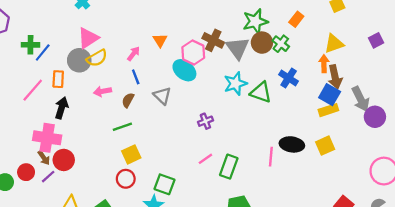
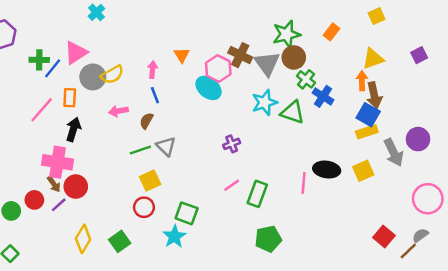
pink triangle: (88, 38) -> (76, 53), moved
green cross: (281, 44) -> (306, 79), moved
pink arrow: (133, 54) -> (152, 70), turned -32
gray triangle: (162, 96) -> (166, 146), moved
gray arrow: (361, 99) -> (394, 152), moved

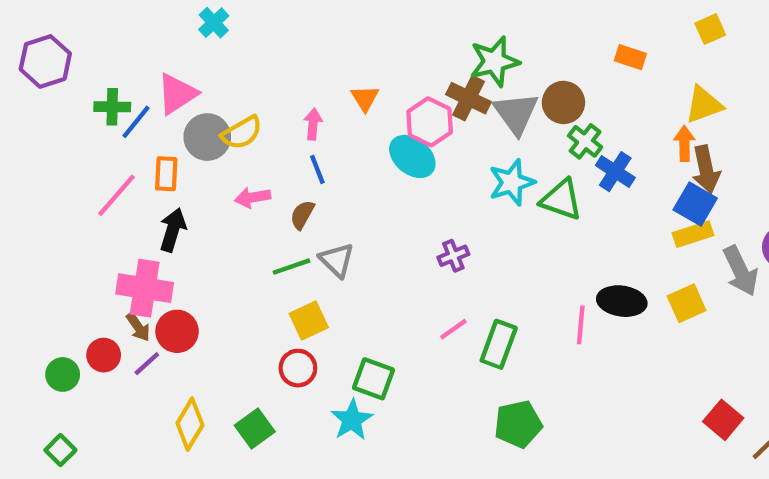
orange rectangle: (332, 32) -> (630, 57), turned 70
green star: (286, 34) -> (494, 61), moved

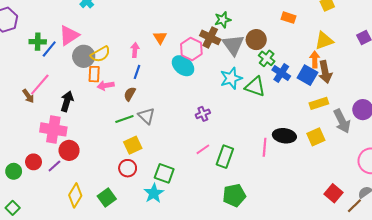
green star: (494, 61) -> (223, 20), size x0.7
blue line: (317, 169) -> (137, 72), turned 40
orange rectangle: (166, 174) -> (94, 74), moved
blue square: (695, 204) -> (307, 75), moved
brown arrow: (138, 327) -> (28, 96), moved

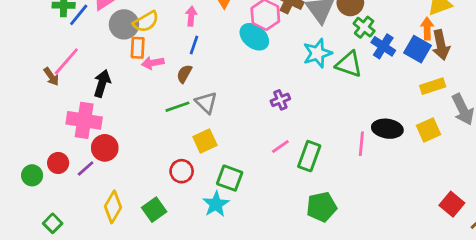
yellow square: (133, 145) -> (205, 141), moved
green square: (13, 208) -> (53, 223), moved

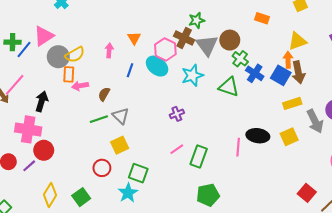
blue line: (194, 45) -> (130, 70), moved
cyan star: (317, 53) -> (192, 75), moved

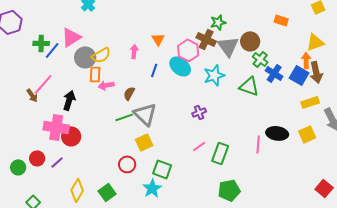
gray triangle: (121, 116) -> (145, 114), size x1.4
red circle: (44, 150) -> (71, 136), moved

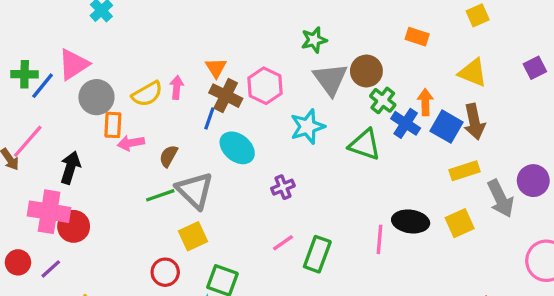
brown cross: (206, 39) -> (226, 96), moved
yellow triangle: (315, 42) -> (473, 73), turned 42
yellow semicircle: (101, 55) -> (147, 94), moved
orange arrow: (306, 60) -> (425, 102), moved
cyan ellipse: (180, 66) -> (237, 148), moved

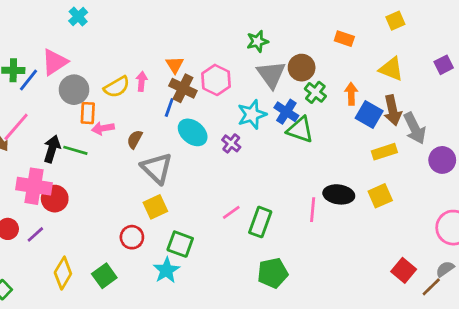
blue cross: (406, 123) -> (286, 112), moved
purple cross: (283, 187) -> (231, 143), moved, turned -30
green line: (160, 195) -> (75, 150), moved, turned 35
gray arrow: (501, 199) -> (415, 128), moved

